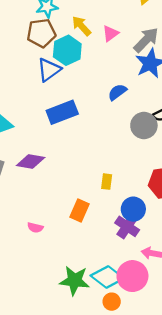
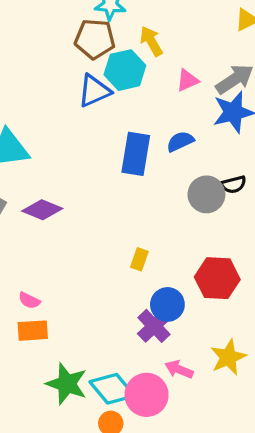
pink triangle: (110, 34) -> (187, 80), moved
blue rectangle: (62, 112) -> (136, 154), moved, turned -72
orange rectangle: (79, 211) -> (33, 331), moved, turned 50

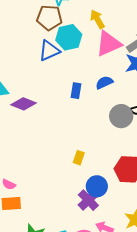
yellow arrow: (151, 41) -> (97, 19), moved
pink triangle: (187, 80) -> (109, 44), size x1.8
blue rectangle: (136, 154) -> (76, 91), size x0.6
purple diamond: (42, 210) -> (24, 104), moved

